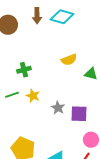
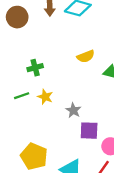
purple square: (79, 114) -> (89, 131), moved

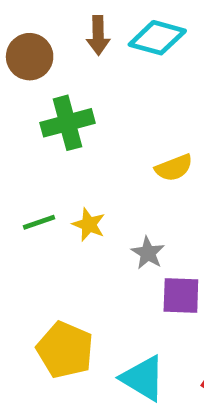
yellow semicircle: (86, 56) -> (174, 168), moved
green cross: (35, 68) -> (67, 123), moved, size x1.5

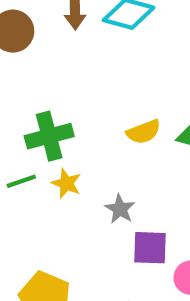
green cross: (67, 123) -> (49, 136), moved

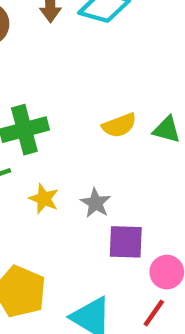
yellow star: (66, 183) -> (44, 199), moved

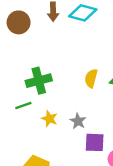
yellow semicircle: (119, 125) -> (91, 78), turned 126

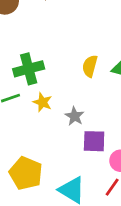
yellow star: (49, 119) -> (43, 102), moved

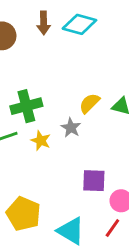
yellow semicircle: (90, 66) -> (89, 103), turned 30
gray star: (75, 116) -> (71, 128), moved

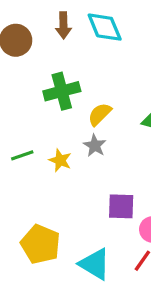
cyan diamond: (79, 24) -> (105, 27), turned 52
yellow semicircle: (89, 103) -> (100, 114), moved
green cross: (26, 106) -> (62, 91), moved

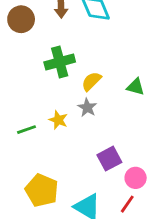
green line: (22, 155) -> (27, 130), moved
purple square: (121, 206) -> (109, 159), turned -30

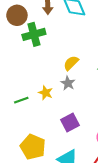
green cross: (60, 62) -> (34, 34), moved
purple square: (109, 159) -> (70, 122), moved

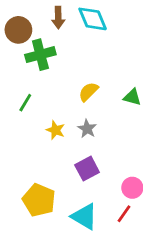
gray star: (68, 83) -> (87, 129), moved
green line: (21, 100) -> (25, 103), moved, turned -40

